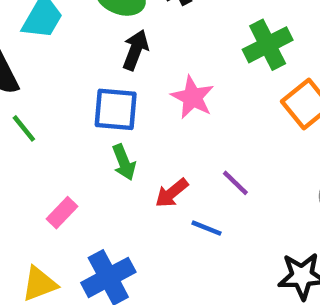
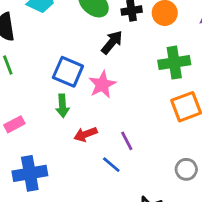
black arrow: (135, 50) -> (112, 42), moved
pink star: (193, 97) -> (102, 85), moved
blue line: (206, 228) -> (111, 165), moved

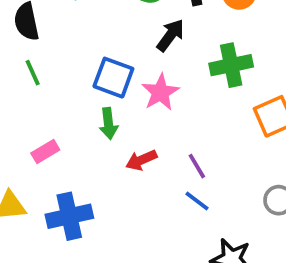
green cross: (174, 63) -> (231, 65), moved
blue line: (111, 165) -> (197, 201), moved

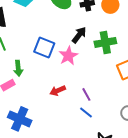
black arrow: (170, 35) -> (79, 35), moved
green arrow: (108, 124) -> (18, 68), moved
blue cross: (69, 216) -> (20, 119), turned 35

